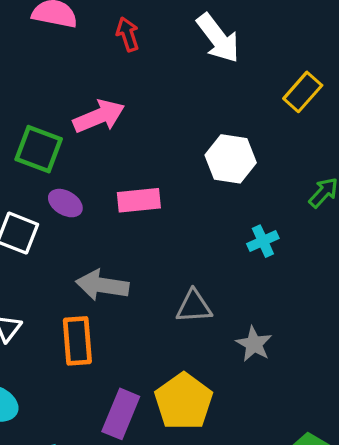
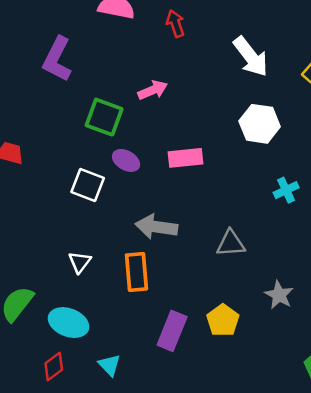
white arrow: (218, 38) -> (251, 57), moved
pink arrow: (99, 116) -> (153, 90), size x0.7
gray star: (254, 344) -> (279, 295), moved
yellow pentagon: (184, 402) -> (223, 320), size x0.7

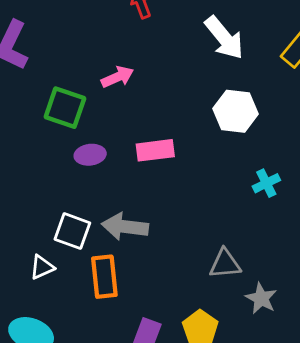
purple ellipse: (126, 160) -> (90, 155), turned -36
white square: (88, 185) -> (72, 231), moved
gray triangle: (231, 243) -> (225, 264), moved
white triangle: (80, 262) -> (42, 267), turned 30

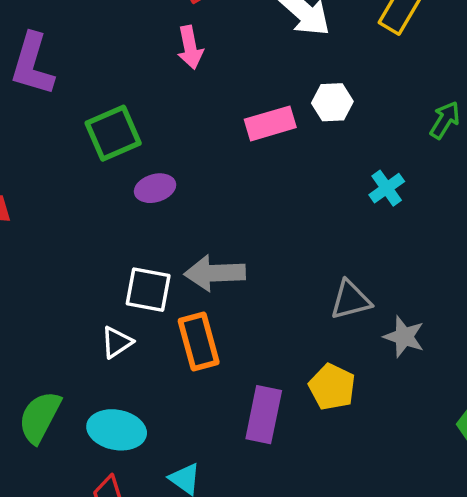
pink arrow: (118, 77) -> (190, 47), moved, turned 112
green square: (65, 108) -> (113, 133), turned -33
white hexagon: (236, 111) -> (332, 102), size x0.7
pink rectangle: (155, 150) -> (270, 123), moved

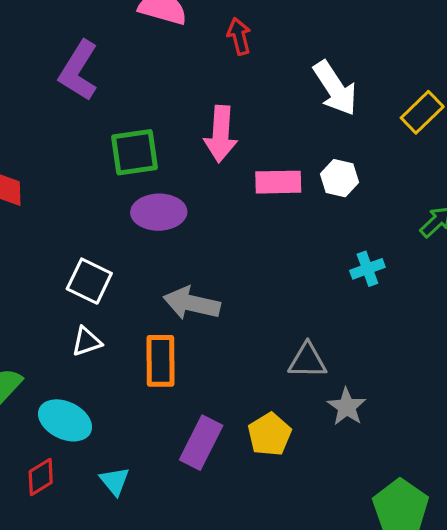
pink arrow: (190, 47) -> (221, 134), moved, size x1.4
purple ellipse: (155, 188) -> (159, 212), size x1.4
white square: (148, 290) -> (89, 281), moved

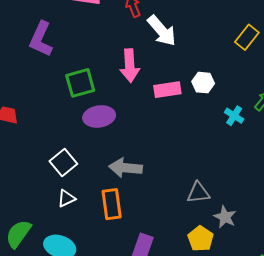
white arrow: (335, 88) -> (162, 31), moved
cyan cross: (367, 269) -> (234, 116), moved, turned -30
white square: (89, 281) -> (63, 162), turned 32
yellow pentagon: (270, 434) -> (201, 239), moved

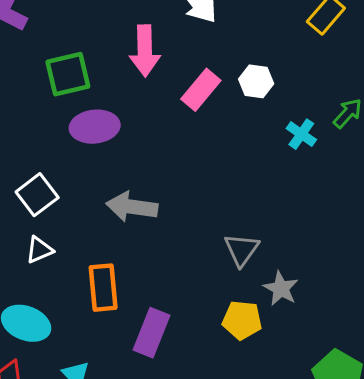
pink rectangle: (167, 90) -> (201, 90), turned -44
gray triangle: (198, 193) -> (242, 250), turned -50
orange rectangle: (112, 204) -> (103, 288), moved
yellow pentagon: (201, 239) -> (242, 320), turned -30

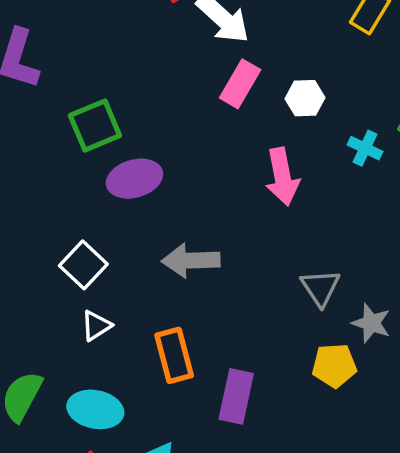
pink arrow: (145, 51) -> (282, 177), moved
pink rectangle: (201, 90) -> (240, 84), moved

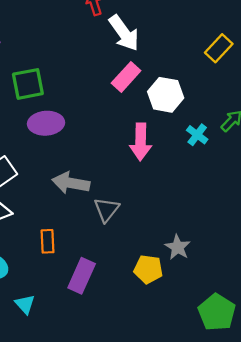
white hexagon: (305, 98) -> (166, 95), size x1.4
gray triangle: (320, 287) -> (107, 210), moved
orange rectangle: (174, 355) -> (47, 241), size x0.7

